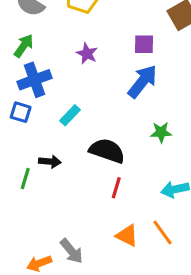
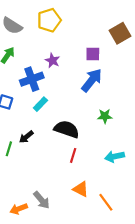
blue cross: (35, 80) -> (32, 79), moved
black arrow: (50, 162) -> (26, 137), turned 136
orange line: (163, 233) -> (106, 202), moved

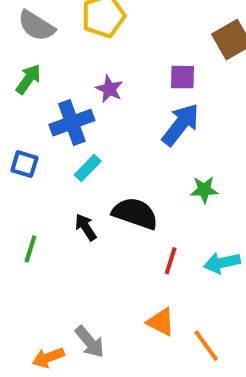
black arrow: (26, 137) -> (86, 227), moved, turned 96
red line: (73, 155) -> (171, 261), moved

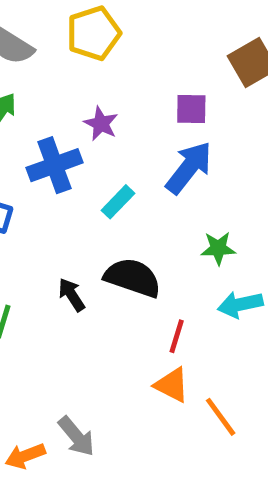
cyan rectangle: (88, 168) -> (118, 202), moved
cyan arrow: (222, 263) -> (240, 304), moved
orange triangle: (161, 322) -> (172, 385), moved
orange line: (206, 346) -> (221, 417), moved

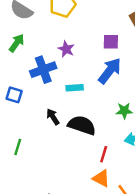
cyan rectangle: (118, 202) -> (75, 88), turned 42
black arrow: (72, 295) -> (53, 117), moved

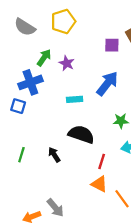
purple square: (111, 42) -> (112, 45), moved
green arrow: (17, 43) -> (44, 58), moved
blue cross: (43, 70) -> (30, 82), moved
black arrow: (53, 117) -> (54, 155), moved

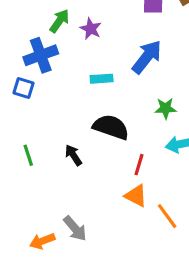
green line: (21, 155) -> (28, 155), turned -35

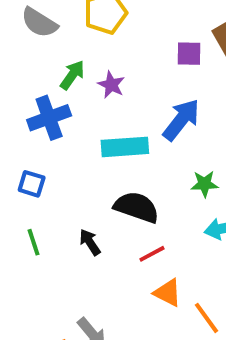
cyan rectangle: (102, 79) -> (125, 147), size x1.6
blue square: (24, 88) -> (32, 184), moved
red line: (139, 165) -> (152, 254), moved, turned 45

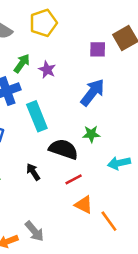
cyan rectangle: (125, 147) -> (37, 116), moved, turned 72
green star: (205, 184) -> (91, 134), moved

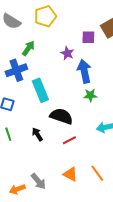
purple star: (47, 70) -> (67, 53), moved
blue arrow: (93, 92) -> (84, 71), turned -50
green star: (91, 134) -> (90, 95), moved
orange triangle: (84, 205) -> (70, 174), moved

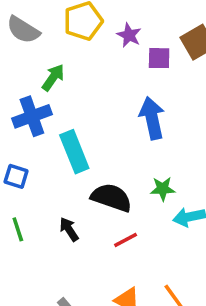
purple star: (67, 53) -> (129, 35), moved
green star: (90, 95) -> (163, 189), moved

